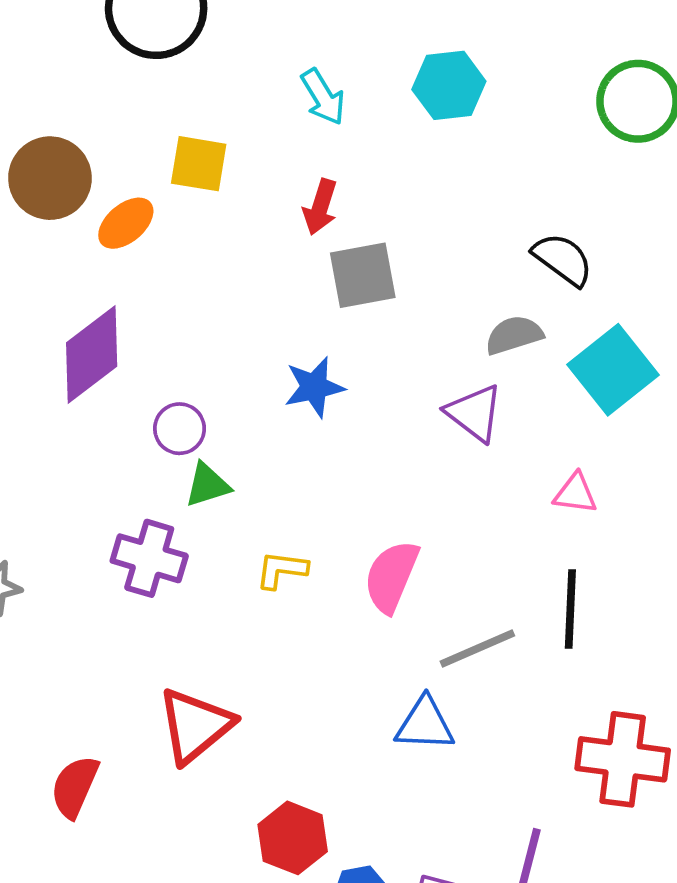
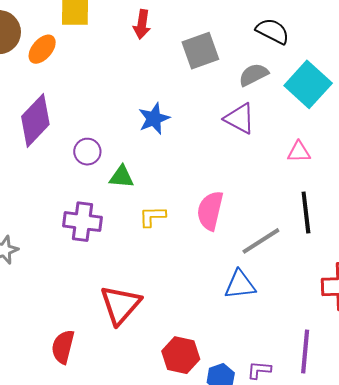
gray square: (363, 275) -> (200, 51), moved
green triangle: (207, 485) -> (122, 177), moved, turned 32

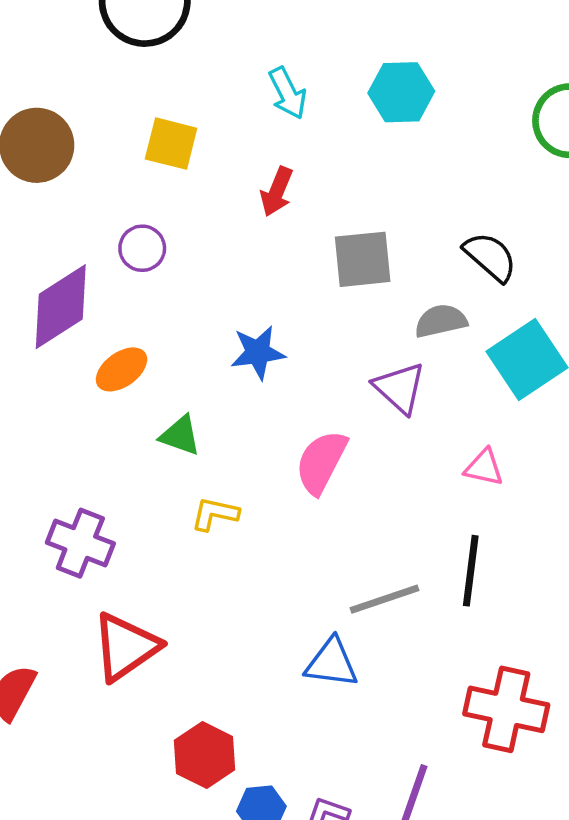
orange ellipse: (42, 49) -> (122, 369), moved
purple circle: (87, 152) -> (142, 248), moved
pink semicircle: (210, 211) -> (321, 462), moved
purple cross: (83, 222) -> (80, 543), moved

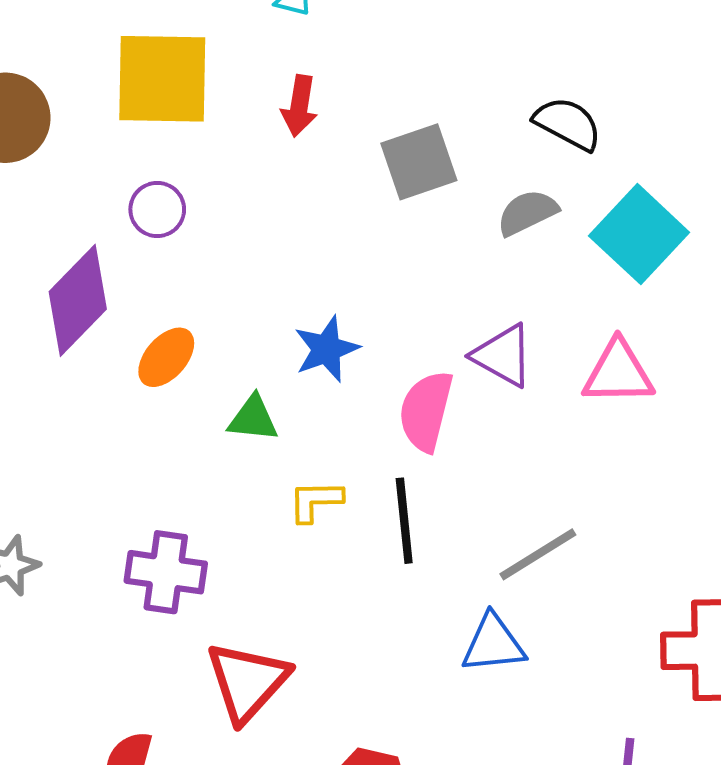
yellow square: (171, 144) -> (162, 79), size x1.6
blue star: (258, 352) -> (327, 349), moved
purple triangle: (400, 388) -> (503, 356), moved
pink triangle: (484, 467) -> (618, 373), size x1.5
black line: (471, 571) -> (404, 521), moved

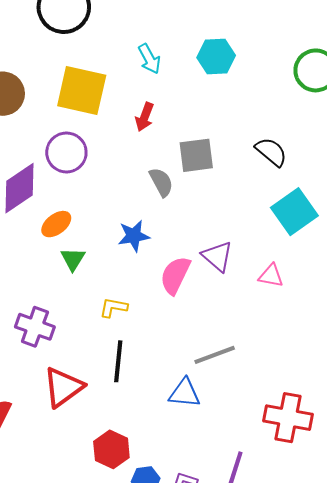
purple circle: (157, 209) -> (66, 152), size x1.5
gray semicircle: (527, 213) -> (161, 182), moved, turned 76
pink triangle: (618, 373) -> (271, 276), size x0.7
green triangle: (253, 419) -> (73, 259), moved, turned 44
black line: (404, 521) -> (118, 361), moved

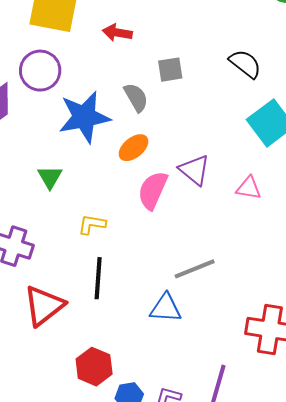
red arrow: (145, 117) -> (117, 33), turned 80
gray square: (196, 155) -> (170, 70), size x0.7
orange ellipse: (56, 224) -> (134, 148), moved
blue star: (134, 236) -> (84, 117), moved, size x1.6

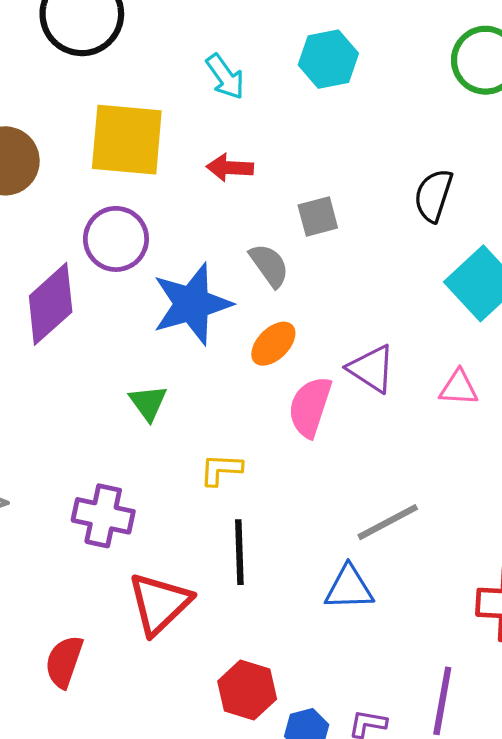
black semicircle: (245, 64) -> (433, 195), turned -104

